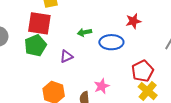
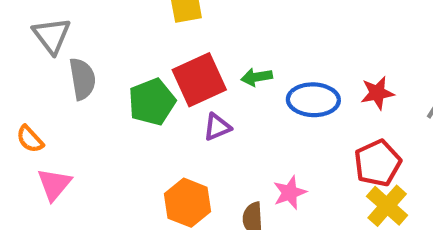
red star: (133, 21) -> (377, 93), moved
red square: (39, 23) -> (199, 80), moved, turned -35

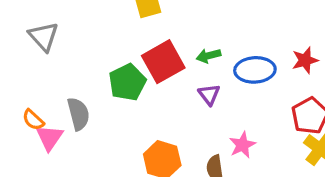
gray semicircle: (82, 79) -> (78, 114), moved
purple triangle: (217, 127) -> (209, 94), moved, turned -40
pink triangle: (54, 184) -> (49, 137), moved

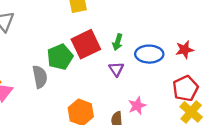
green arrow: (209, 56) -> (118, 42), turned -63
gray semicircle: (78, 114) -> (40, 77), moved

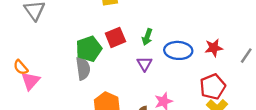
red square: (86, 44) -> (115, 37), size x0.7
gray semicircle: (40, 77) -> (83, 69), moved

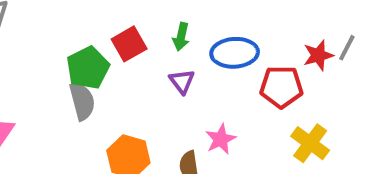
red star: (214, 48) -> (318, 55), moved
red pentagon: (213, 87) -> (281, 87), moved, turned 30

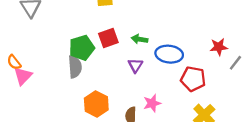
green arrow: (181, 37) -> (140, 39), turned 77
red star: (318, 55) -> (219, 47), moved

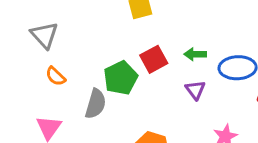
orange semicircle: (14, 62) -> (56, 76), moved
gray semicircle: (75, 67) -> (96, 104), moved, turned 30

